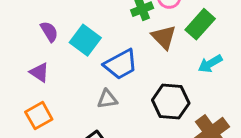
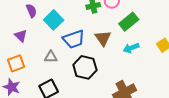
brown triangle: (164, 37) -> (103, 38), moved
gray triangle: (107, 99) -> (51, 57), moved
black hexagon: (171, 102) -> (85, 67), moved

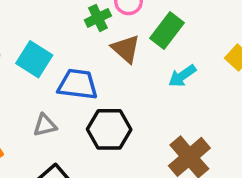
brown triangle: (103, 38) -> (126, 49), moved
blue trapezoid: (74, 39) -> (78, 84), turned -140

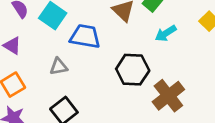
black hexagon: (109, 129) -> (133, 70), moved

